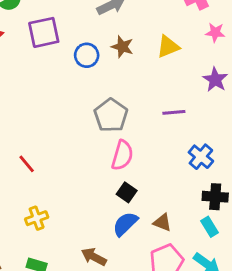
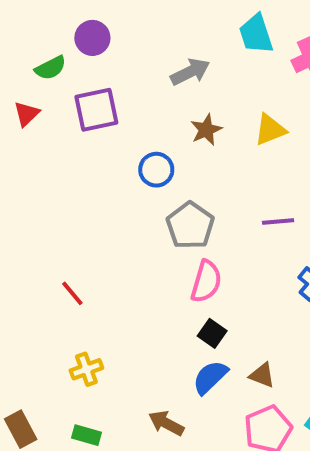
brown star: (122, 47) -> (206, 130), turned 30
blue circle: (87, 55) -> (156, 170), moved

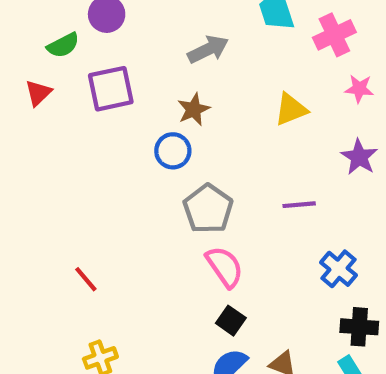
brown star: (206, 130) -> (194, 109), moved
pink semicircle: (206, 281) -> (225, 267), turned -51

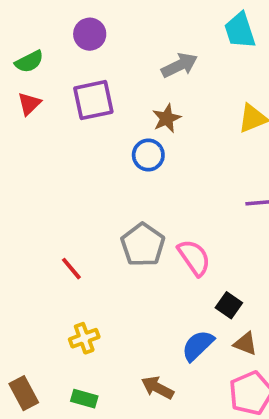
green semicircle: (63, 45) -> (29, 62), moved
gray pentagon: (208, 209) -> (143, 245), moved
black square: (231, 321) -> (229, 305), moved

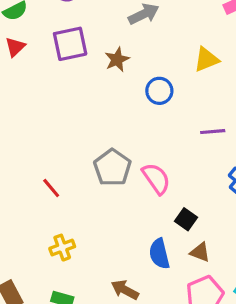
brown star: (167, 118) -> (117, 59), moved
blue circle: (148, 155) -> (159, 91), moved
blue semicircle: (198, 346) -> (159, 254), turned -60

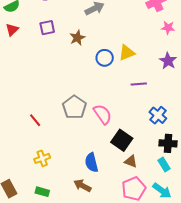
purple square: (70, 44) -> (47, 28), size x0.7
yellow triangle: (206, 59) -> (127, 53), moved
black square: (186, 219) -> (122, 140), size x1.5
blue semicircle: (159, 254) -> (92, 162), moved

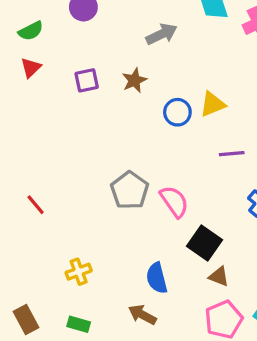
purple square: (47, 28) -> (87, 80), moved
red line: (35, 120) -> (36, 205), moved

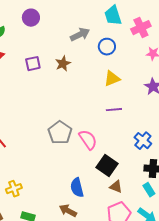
blue circle: (177, 112) -> (107, 47), moved
purple line: (232, 154) -> (114, 110), moved
yellow cross: (79, 272) -> (14, 189), moved

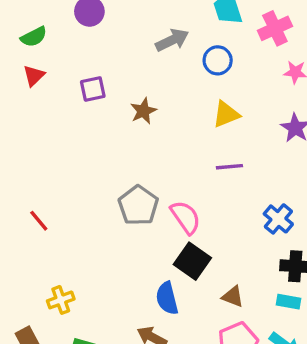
brown star: (63, 64) -> (143, 111), moved
black square: (107, 166) -> (192, 261), moved
cyan rectangle: (149, 190) -> (288, 302), turned -48

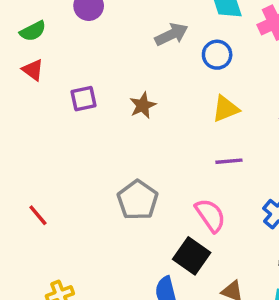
red triangle: (34, 76) -> (33, 70), turned -40
purple square: (93, 89) -> (84, 99), moved
pink semicircle: (186, 217) -> (210, 215), moved

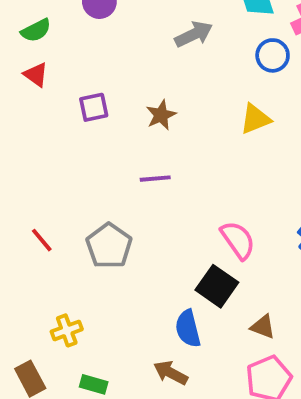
blue circle: (217, 55) -> (273, 55), moved
purple line: (229, 161) -> (155, 179), moved
gray pentagon: (138, 200) -> (109, 246), moved

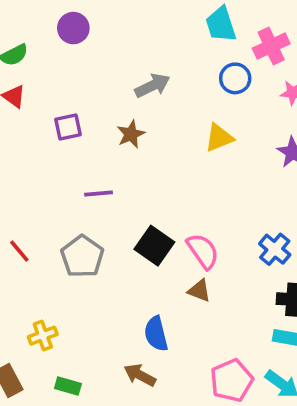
gray arrow: (194, 34) -> (152, 86), moved
purple line: (155, 179) -> (99, 193), moved
black square: (217, 286) -> (154, 246), moved
brown triangle: (263, 327) -> (199, 291), moved

